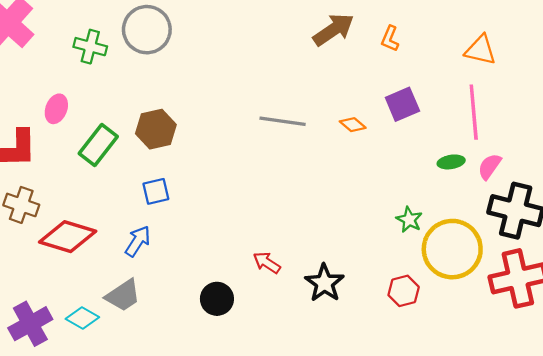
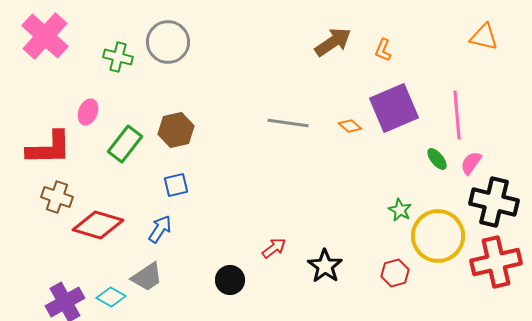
orange triangle: (480, 50) -> (484, 37), moved
purple square: (402, 104) -> (394, 108), size x1.6
green ellipse: (451, 162) -> (437, 159), turned 60
red arrow: (267, 263) -> (274, 248), turned 110

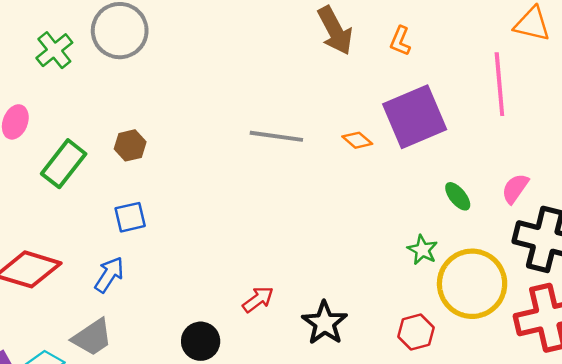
brown arrow: (333, 42) -> (335, 31), turned 96
green cross: (118, 57) -> (54, 50), turned 36
pink line: (457, 115) -> (499, 84), moved
brown hexagon: (176, 130) -> (130, 145), size x0.7
green ellipse: (437, 159) -> (458, 196), moved

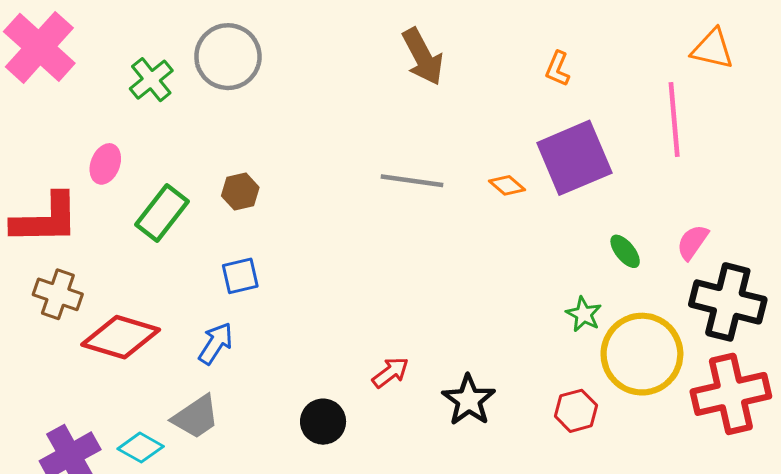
brown arrow: (335, 31) -> (423, 57), moved

